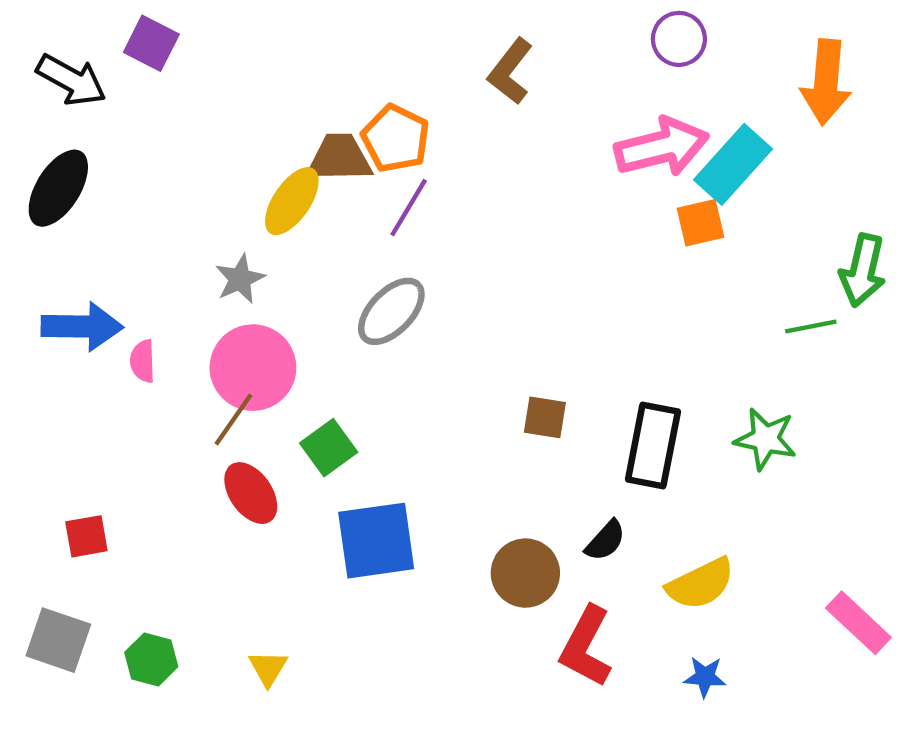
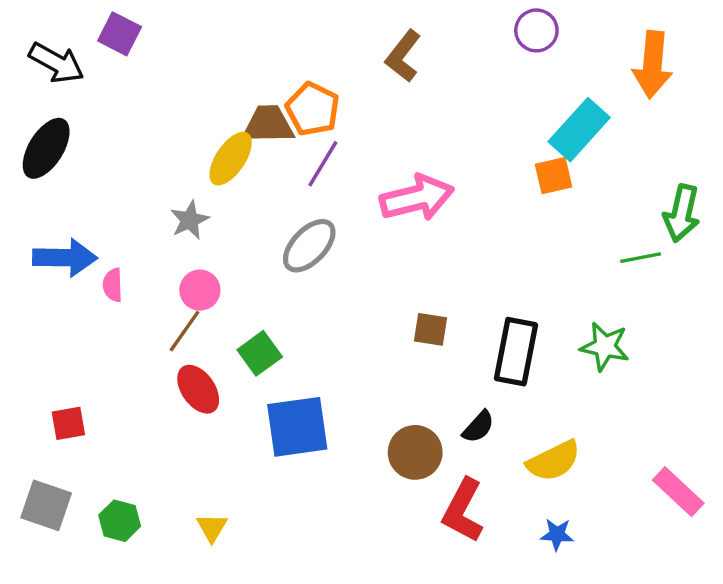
pink arrow: (662, 147) -> (417, 198), moved
pink circle: (253, 368) -> (200, 290), size x0.6

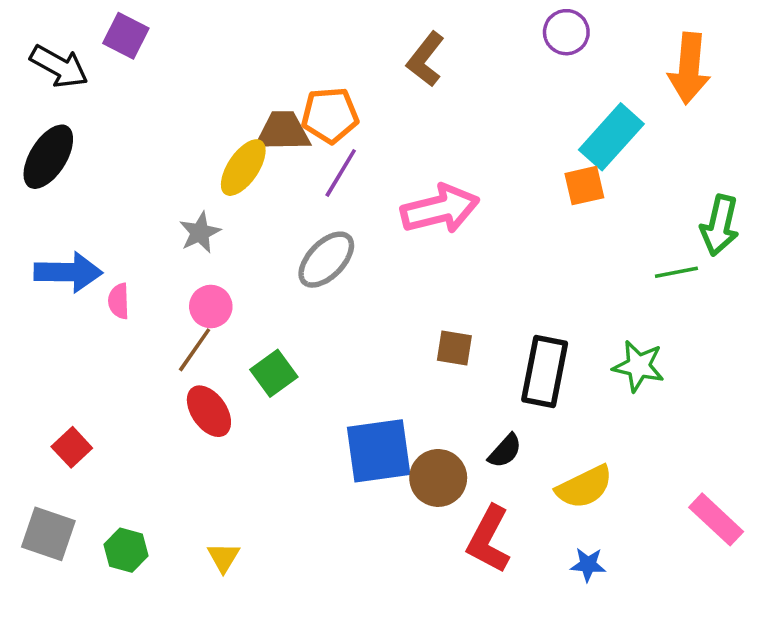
orange pentagon: (313, 109) -> (330, 115), turned -30
red square: (68, 423) -> (72, 447), turned -33
blue square: (297, 427) -> (379, 451), moved

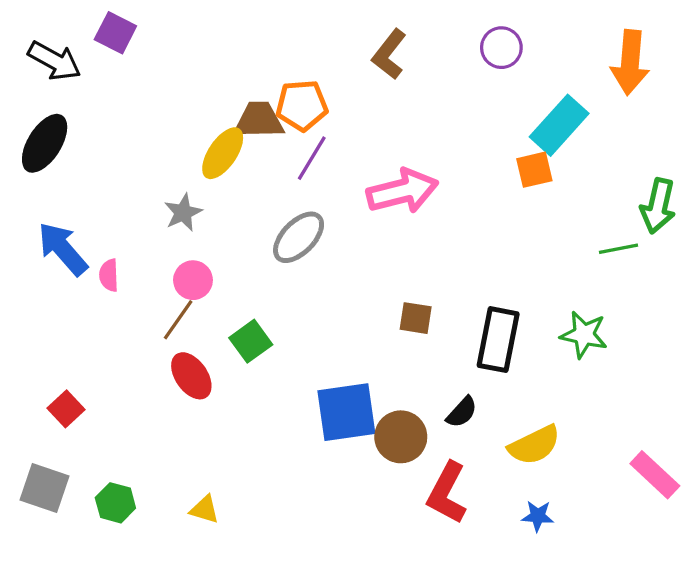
purple circle: (566, 32) -> (501, 48), moved
blue arrow: (68, 272) -> (63, 249), turned -132
yellow triangle: (223, 557) -> (205, 509), turned -44

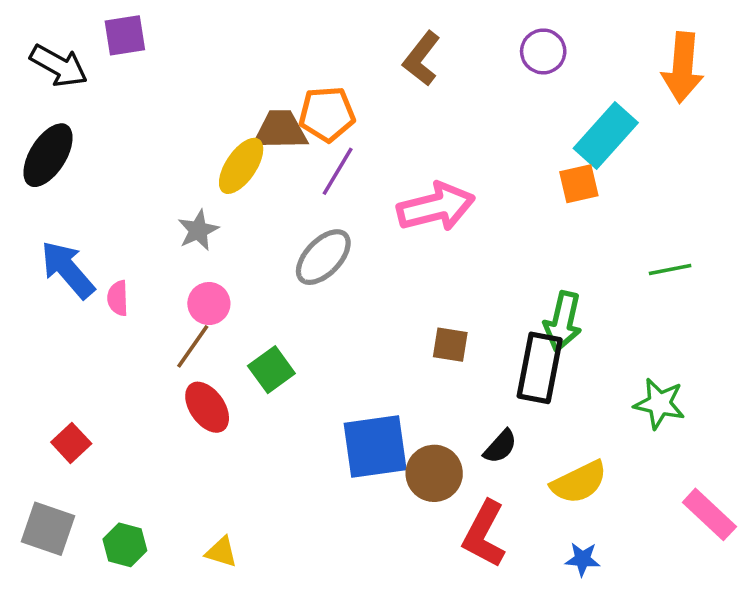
purple square: (115, 33) -> (125, 35), turned -36
green arrow: (658, 206) -> (563, 321), moved
green star: (584, 335) -> (659, 404), moved

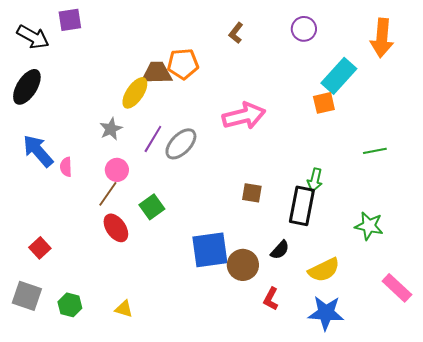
brown L-shape: (422, 59) -> (236, 33), size x0.7
purple line: (338, 171) -> (153, 139), moved
green arrow: (563, 321) -> (315, 180), size x0.7
red L-shape: (484, 534) -> (271, 299), size x0.6
blue star: (583, 559) -> (326, 313), size x1.8

